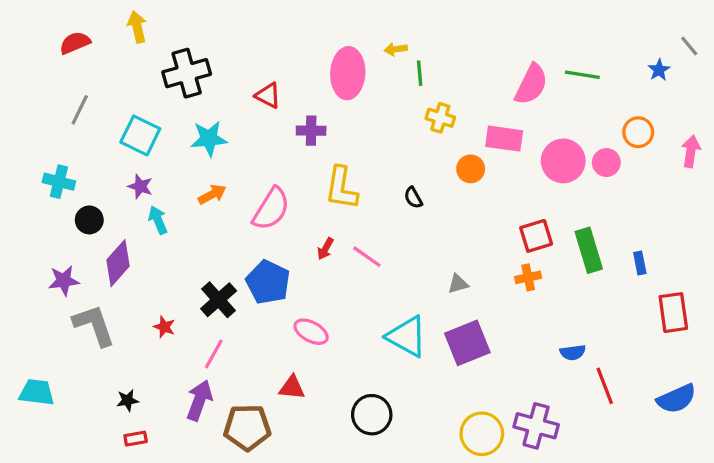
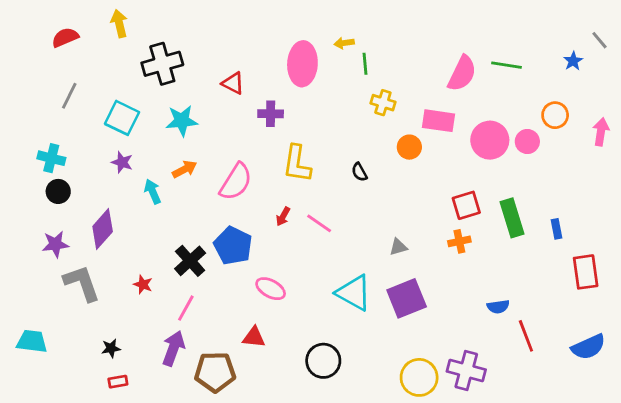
black circle: (89, 220) -> (58, 191), moved
cyan arrow: (158, 220) -> (153, 191), moved

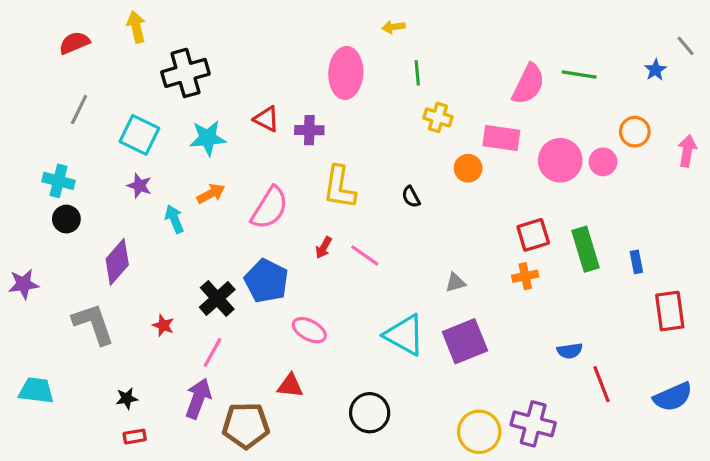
yellow arrow: (344, 43) -> (393, 27), moved
red triangle: (233, 83) -> (266, 119), moved
purple star: (55, 244) -> (24, 284), moved

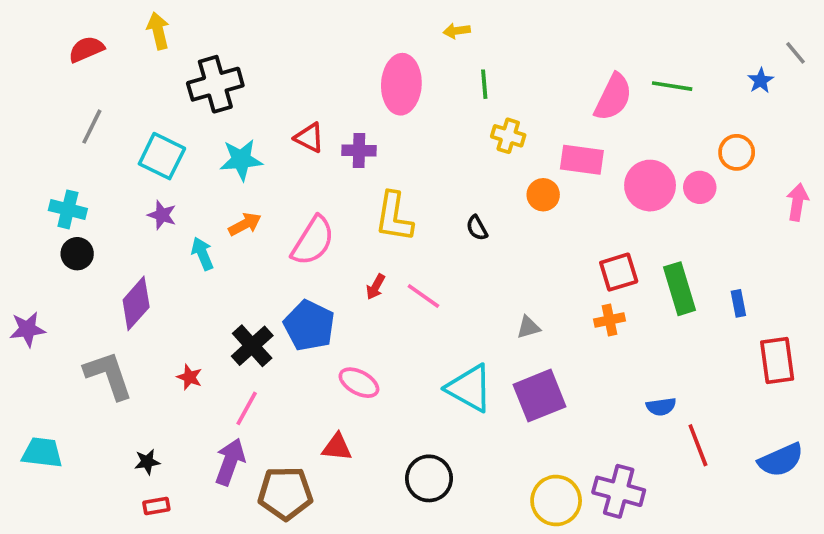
pink arrow: (687, 151) -> (797, 202), moved

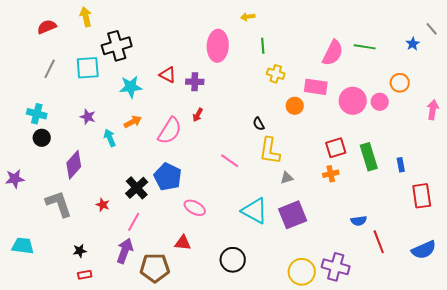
cyan square: (162, 156) -> (88, 68), moved, turned -30
yellow L-shape: (394, 217) -> (270, 151), moved
red arrow: (376, 287) -> (198, 115), moved

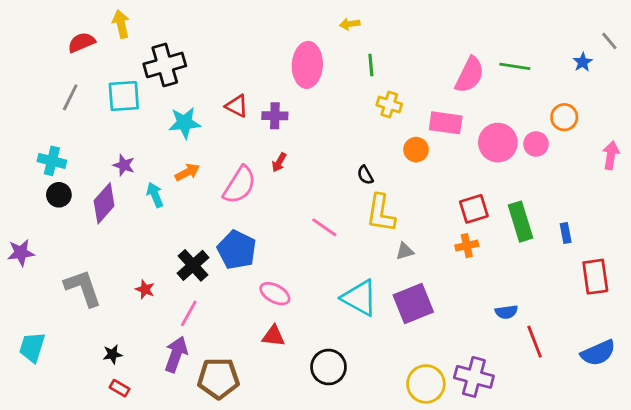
red semicircle: (47, 27) -> (81, 42), moved
purple diamond: (74, 165) -> (104, 203), moved
red triangle: (183, 243) -> (273, 336), moved
cyan trapezoid: (23, 246) -> (32, 347), turned -80
red rectangle: (85, 275) -> (120, 388), turned 40

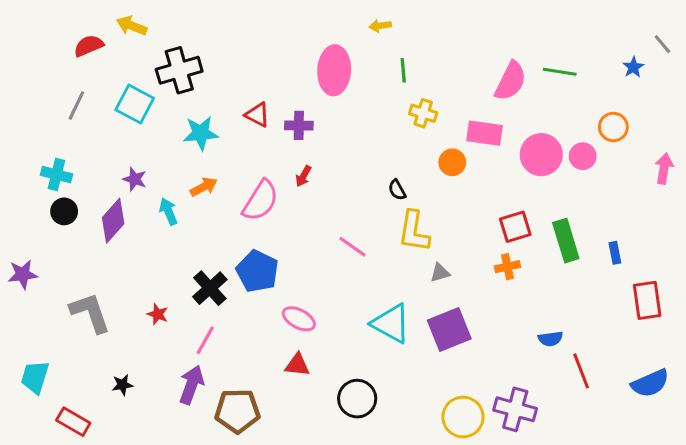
yellow arrow: (121, 24) -> (132, 26), turned -56
cyan square: (124, 96) -> (135, 104), turned 32
red rectangle: (120, 388) -> (73, 422), moved, size x1.5

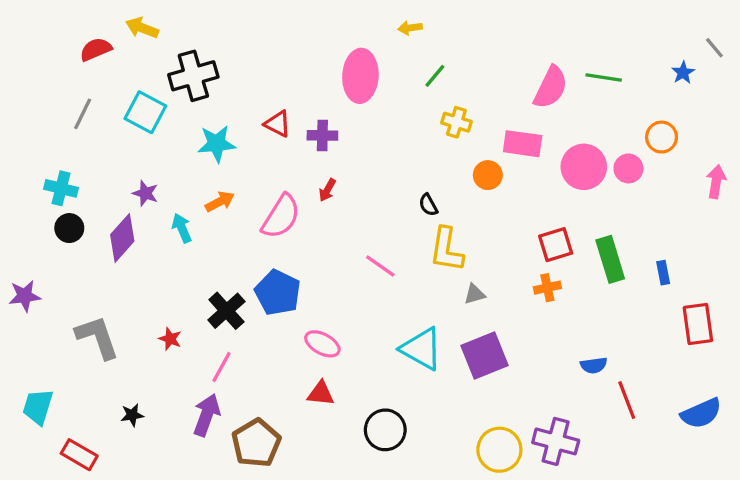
green line: (403, 70) -> (435, 76), turned 45
brown pentagon: (237, 411) -> (256, 443), turned -30

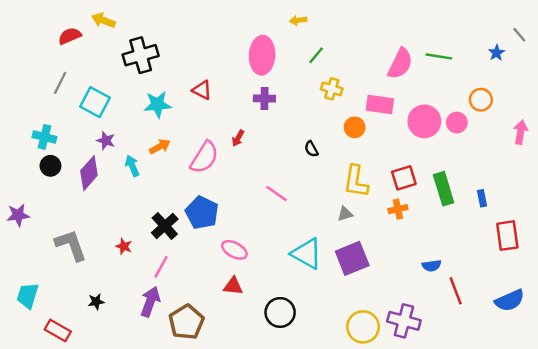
cyan square: (145, 112) -> (95, 102), moved
purple cross: (322, 135) -> (264, 98), moved
yellow L-shape: (446, 250) -> (356, 181), moved

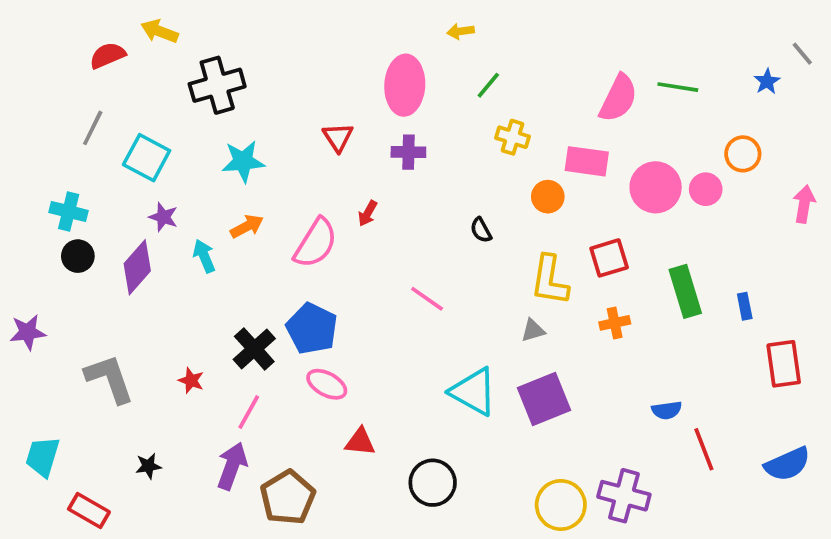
red triangle: (202, 90) -> (338, 137), moved, turned 30
red square: (404, 178) -> (609, 258), moved
pink ellipse: (234, 250) -> (327, 384), moved

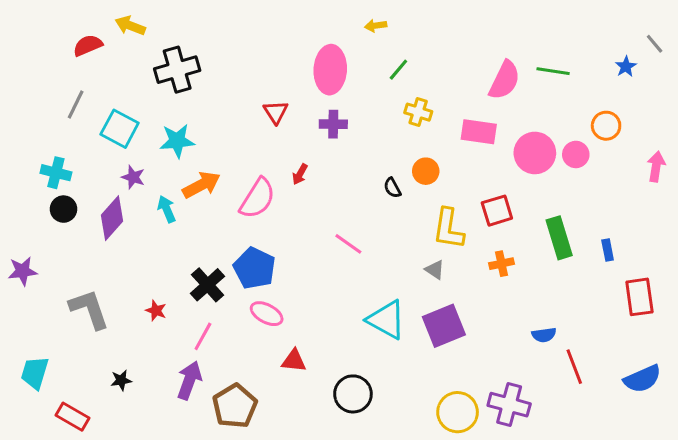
cyan star: (243, 161) -> (177, 141), moved
orange circle: (548, 197) -> (426, 171), moved
orange arrow: (247, 226) -> (201, 185), size x1.4
gray triangle: (533, 330) -> (435, 270), turned 50

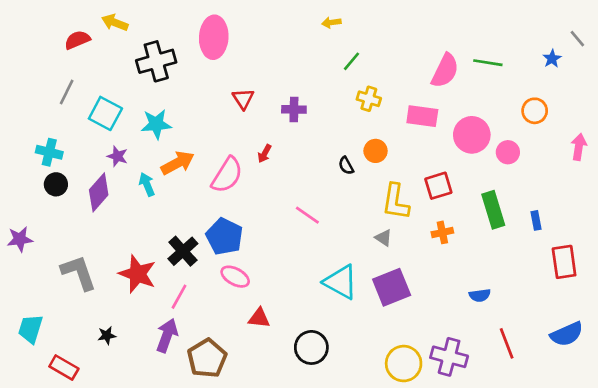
pink ellipse: (330, 70) -> (214, 37), moved
pink circle: (576, 154) -> (508, 152), moved
red star: (156, 311) -> (137, 274), size x2.0
red line: (574, 367) -> (507, 343), moved

